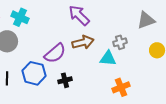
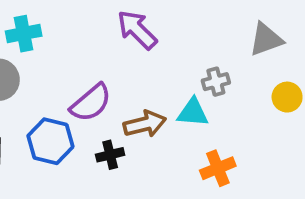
cyan cross: (20, 17) -> (24, 34), turned -36
brown arrow: (83, 42) -> (145, 124), moved

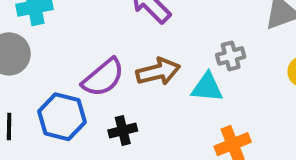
brown arrow: (145, 124) -> (158, 72), moved

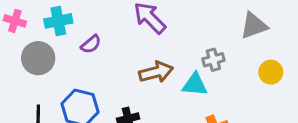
purple semicircle: (103, 77) -> (91, 44), moved, size x0.6

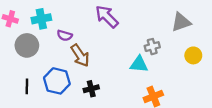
purple semicircle: (91, 44) -> (65, 35), turned 56
brown arrow: (156, 72) -> (80, 55), moved, turned 70

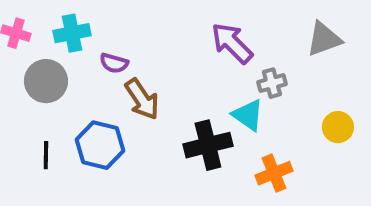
purple arrow: (107, 17) -> (232, 43), moved
yellow circle: (193, 55) -> (338, 127), moved
cyan triangle: (139, 64) -> (248, 115), turned 30
black cross: (91, 89) -> (208, 145), moved, size x1.6

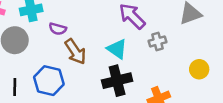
cyan triangle: (248, 115) -> (117, 49), moved

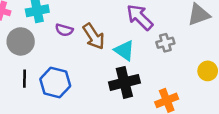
brown arrow: (75, 52) -> (94, 36), moved
black line: (15, 87) -> (24, 79), moved

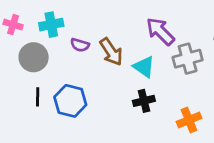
gray cross: (165, 43) -> (188, 59), size x1.5
black cross: (124, 82) -> (144, 101), size x0.7

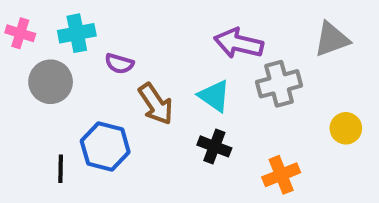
purple arrow: (160, 31) -> (239, 43), turned -32
brown arrow: (111, 52) -> (156, 104), moved
black line: (38, 97) -> (61, 169), moved
black cross: (144, 101) -> (214, 146), turned 35

